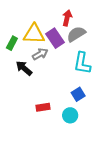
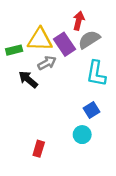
green rectangle: (12, 43) -> (14, 50), turned 48
red rectangle: (43, 107) -> (39, 149), moved, turned -64

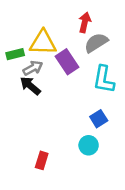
purple rectangle: (65, 44) -> (67, 62), moved
gray arrow: (47, 63) -> (33, 68), moved

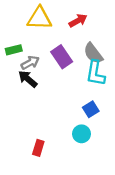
red arrow: (85, 22) -> (78, 21), turned 48
yellow triangle: (43, 43) -> (39, 18), moved
gray semicircle: (96, 43) -> (93, 53), moved, turned -95

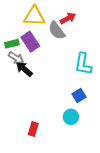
gray semicircle: (93, 53) -> (57, 30), moved
purple rectangle: (62, 57) -> (30, 42), moved
gray arrow: (30, 63) -> (16, 58), moved, turned 63

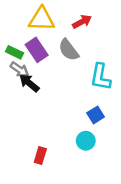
gray semicircle: (57, 30) -> (69, 50), moved
green rectangle: (12, 44) -> (15, 52), turned 40

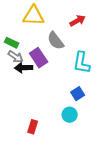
red arrow: (82, 22) -> (78, 21), moved
purple rectangle: (37, 50) -> (39, 58), moved
black arrow: (29, 83) -> (24, 68), turned -42

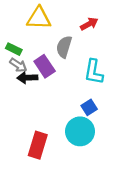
gray semicircle: (56, 41) -> (64, 47), turned 54
cyan circle: (70, 115) -> (80, 131), size x1.6
red rectangle: (33, 127) -> (38, 145), size x1.6

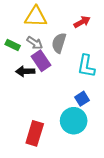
gray arrow: (18, 65) -> (35, 43), moved

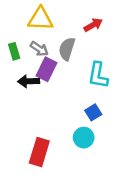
green rectangle: (13, 45) -> (14, 51), turned 48
purple rectangle: (41, 61) -> (46, 69), turned 60
cyan circle: (74, 121) -> (84, 138), size x0.7

